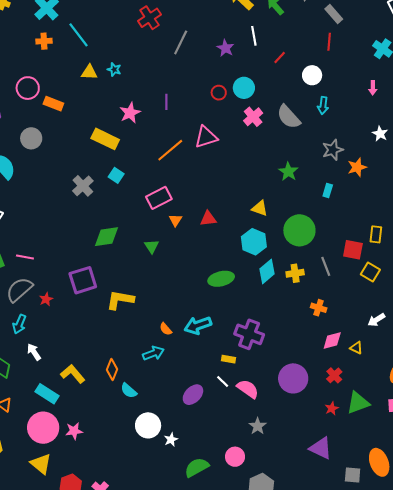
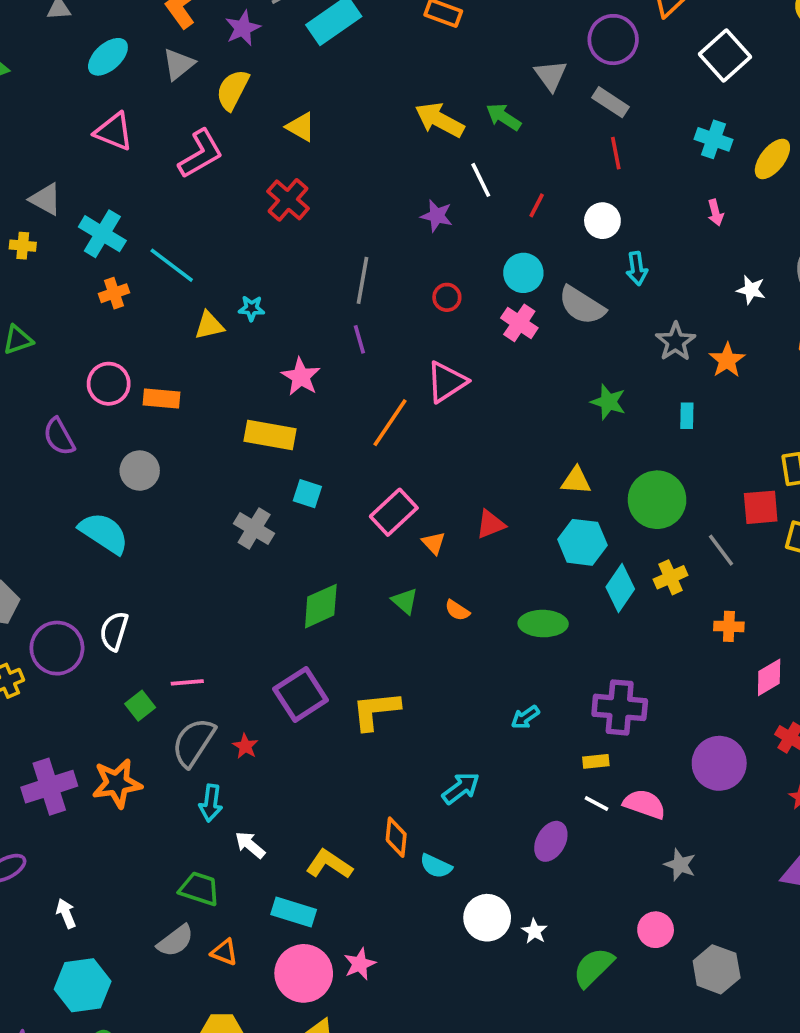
gray line: (181, 42) -> (362, 280), moved
cyan circle: (244, 88) -> (523, 273), moved
green ellipse: (221, 279) -> (543, 624), turned 30
cyan arrow: (198, 325) -> (525, 717), size x0.6
orange semicircle: (166, 329) -> (457, 610), moved

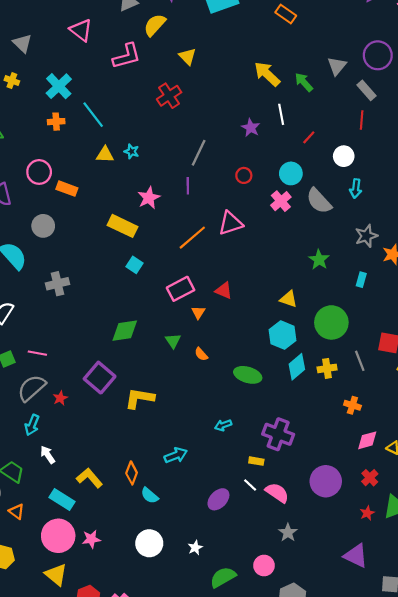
gray triangle: (45, 199) -> (22, 43), moved
red triangle: (491, 524) -> (224, 291), moved, turned 30
gray cross: (254, 528) -> (58, 284), moved, turned 30
purple square: (301, 695) -> (100, 378), turned -32
white circle: (487, 918) -> (149, 543), moved

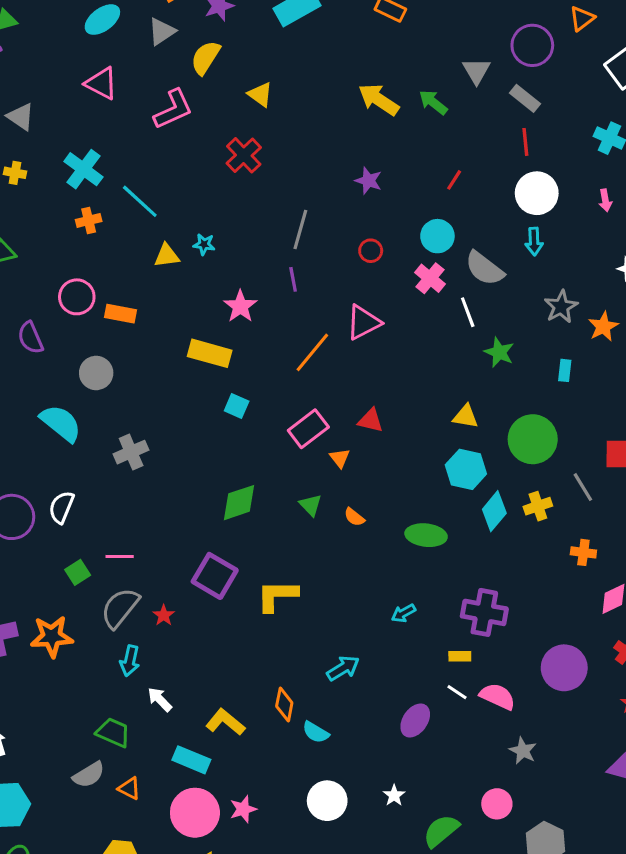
white line: (281, 114) -> (468, 312), moved
white circle: (344, 156) -> (537, 193), moved, size x1.4

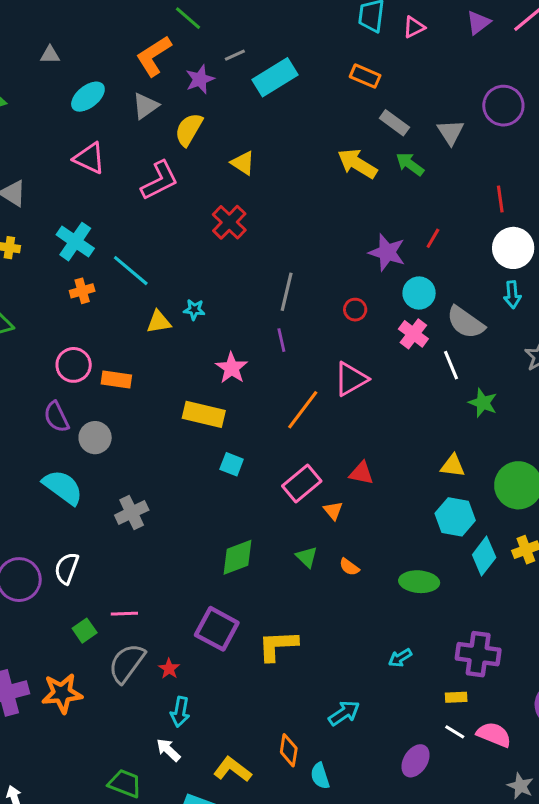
gray rectangle: (525, 98) -> (394, 123), moved
purple star: (368, 181) -> (387, 252), moved, size x1.4
purple semicircle: (30, 338) -> (56, 417), moved
cyan arrow: (130, 661) -> (180, 712), moved
cyan semicircle: (316, 732) -> (320, 776), turned 44

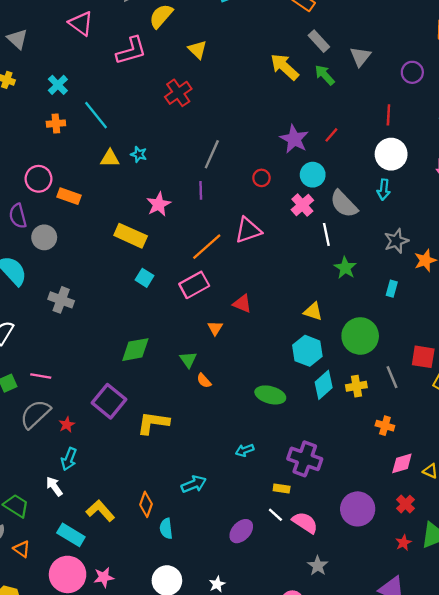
purple circle: (503, 106) -> (412, 72), moved, size x0.7
cyan cross: (75, 242) -> (58, 85), size x0.7
pink rectangle: (302, 483) -> (194, 285), moved
gray cross: (132, 513) -> (61, 300), turned 35
orange semicircle: (349, 567) -> (204, 381), moved

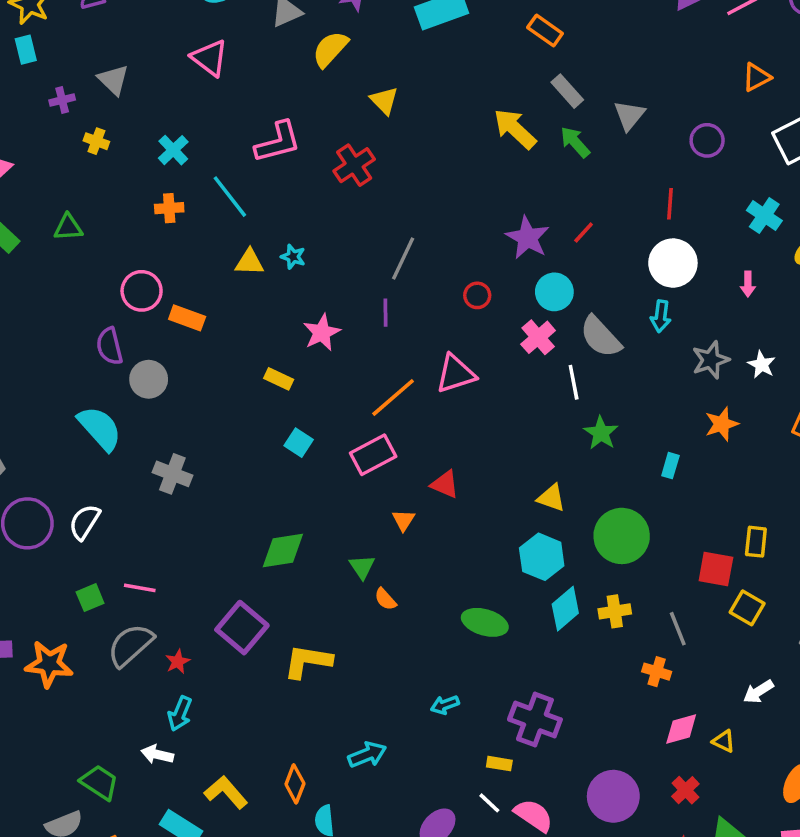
pink L-shape: (131, 51) -> (278, 142), moved
yellow rectangle: (131, 236) -> (279, 379), size x0.6
gray star: (396, 241) -> (711, 360), moved
gray line: (392, 377) -> (678, 629), moved
white arrow: (54, 486) -> (157, 754), turned -42

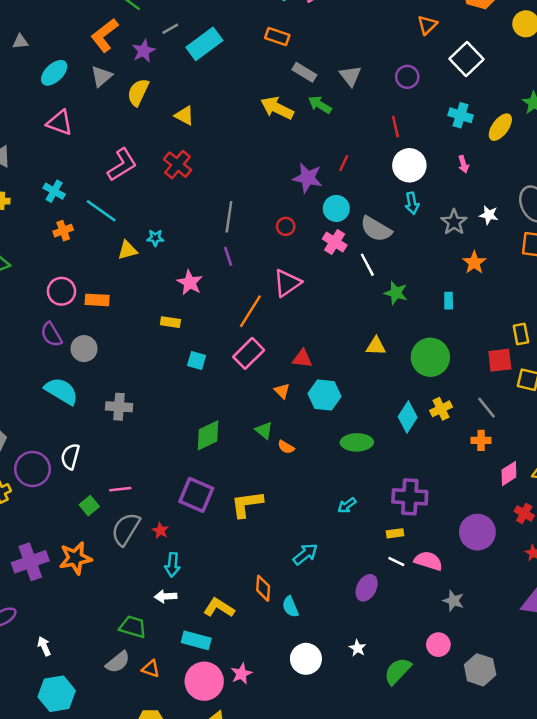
cyan hexagon: (542, 557) -> (325, 395), moved

